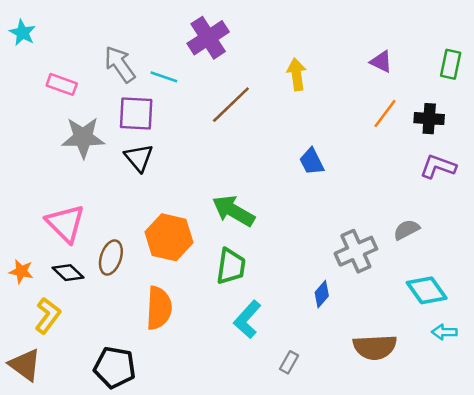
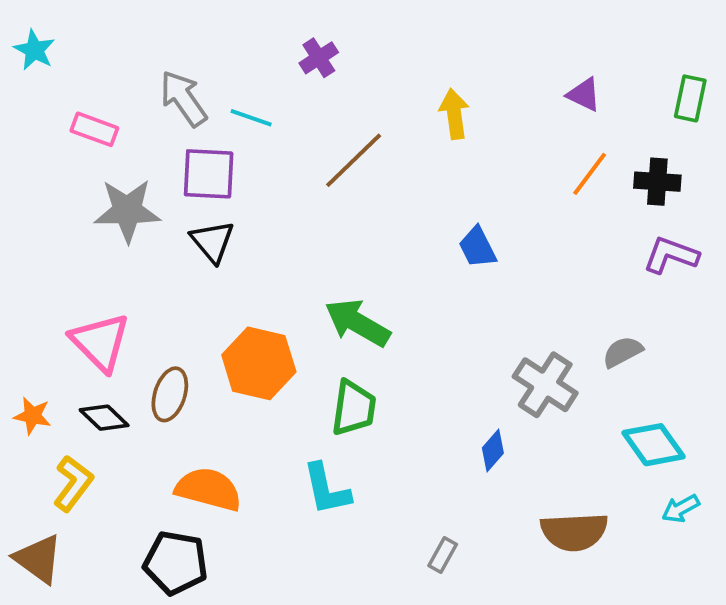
purple cross: (208, 38) -> (319, 58), size x0.6
gray cross: (356, 251) -> (545, 385), turned -33
orange semicircle: (159, 308) -> (209, 489), moved, turned -78
cyan L-shape: (247, 319) -> (327, 489), moved, turned -54
cyan arrow: (444, 332) -> (681, 509), turned -30

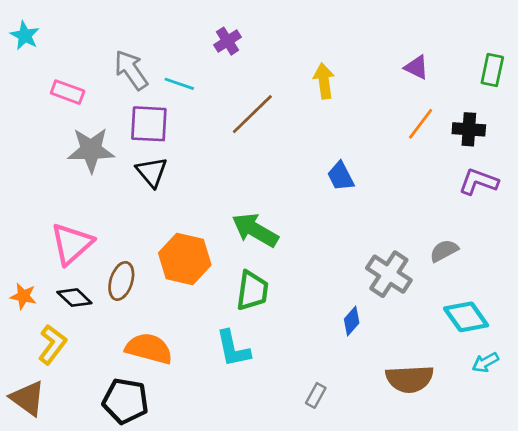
pink triangle: (100, 342) -> (72, 244), turned 33

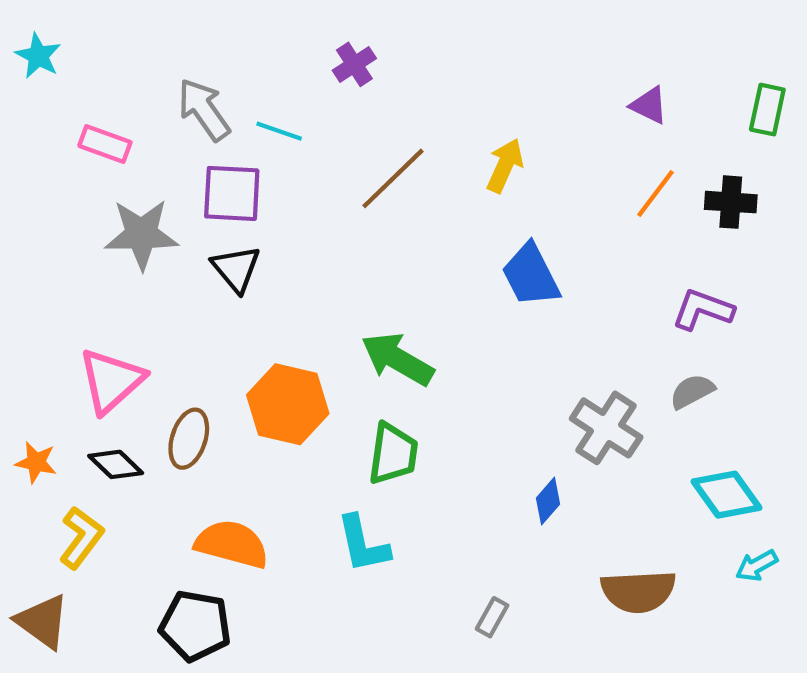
yellow arrow: (324, 81) -> (505, 166), moved, turned 32
blue trapezoid: (341, 176) -> (531, 275), size x1.4
purple L-shape: (478, 182) -> (703, 310), moved

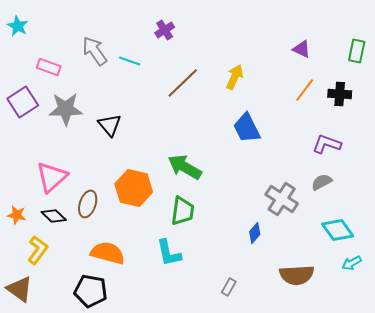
purple square: (232, 193) -> (23, 102), moved, turned -36

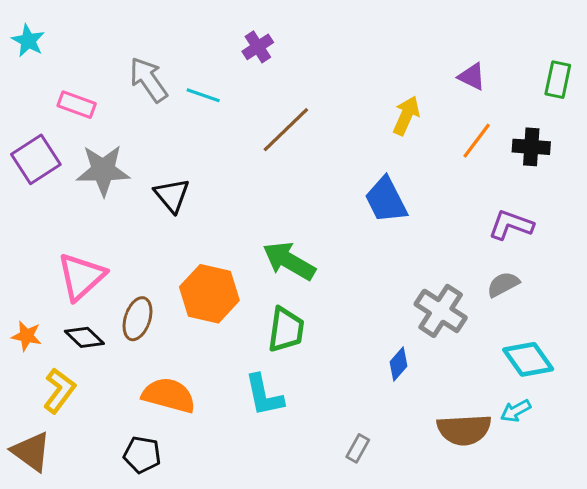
yellow arrow: (235, 77) -> (406, 116), moved
cyan arrow: (352, 263) -> (516, 411), moved
black pentagon: (91, 291) -> (142, 455), size x0.7

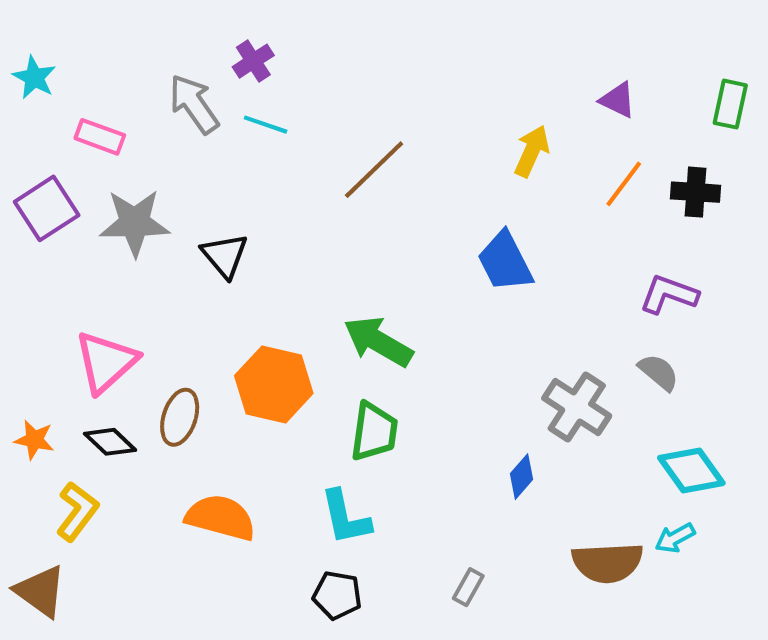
cyan star: (28, 41) -> (34, 77), moved
purple cross: (258, 47) -> (253, 61), moved
gray semicircle: (503, 284) -> (659, 372), turned 68
black pentagon: (142, 455) -> (337, 595), moved

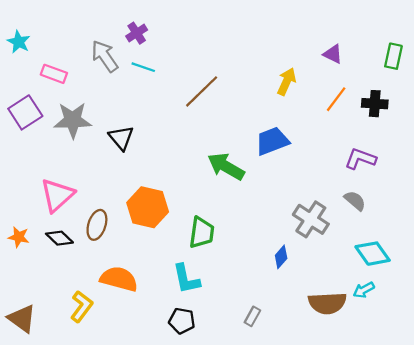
blue trapezoid: (505, 262) -> (272, 141), turned 96
green arrow: (378, 341) -> (226, 166), moved
yellow L-shape: (77, 511) -> (81, 306), moved

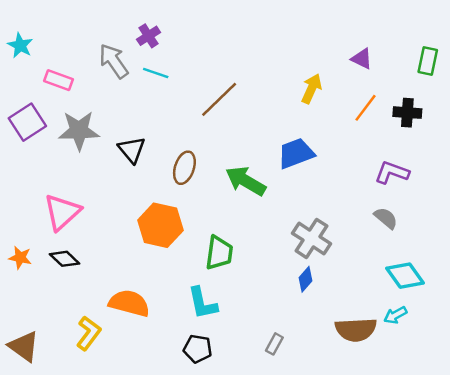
gray cross: (311, 219) -> (312, 238), moved
brown ellipse: (97, 225) -> (184, 168), moved

